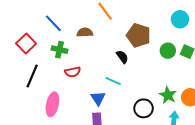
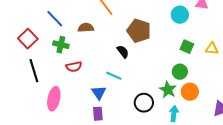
green circle: (168, 51) -> (180, 72), moved
black line: (32, 76) -> (34, 71), turned -40

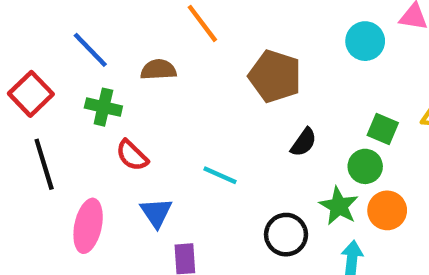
green square: (187, 47) -> (383, 129), moved
black semicircle: (123, 52) -> (304, 142), moved, turned 72
red semicircle: (74, 67) -> (132, 155), turned 56
blue triangle: (99, 93) -> (156, 213), moved

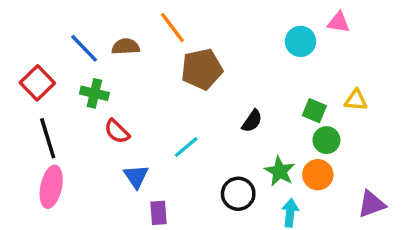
brown semicircle: (158, 70) -> (126, 47), moved
brown pentagon: (275, 76) -> (202, 69), moved, turned -30
green circle: (365, 166) -> (326, 140), moved
cyan line: (220, 175) -> (186, 147), turned -64
pink ellipse: (88, 226) -> (51, 187), moved

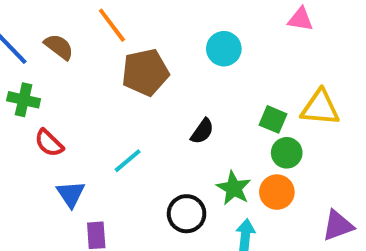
cyan circle: (300, 41) -> (224, 49), moved
brown semicircle: (126, 47) -> (59, 47), turned 40
yellow triangle: (356, 100) -> (320, 108), size x1.5

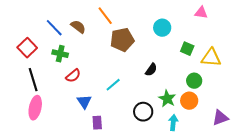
green square: (273, 119) -> (187, 49), moved
red semicircle: (49, 143) -> (73, 76), turned -84

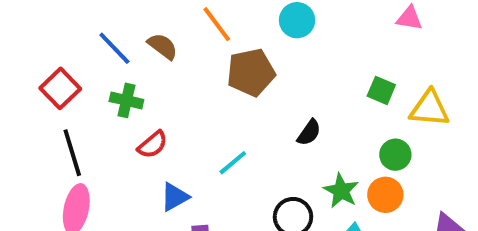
cyan circle: (162, 28) -> (297, 20), moved
blue triangle: (84, 102) -> (175, 197), turned 35

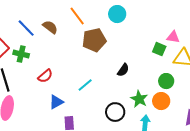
pink triangle: (409, 18) -> (173, 37), moved
green cross: (126, 100) -> (21, 54), moved

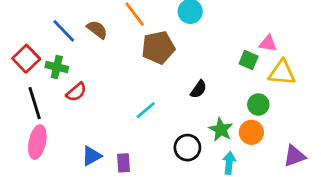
red semicircle: (45, 76) -> (76, 92), moved
blue triangle: (56, 102) -> (92, 156), moved

